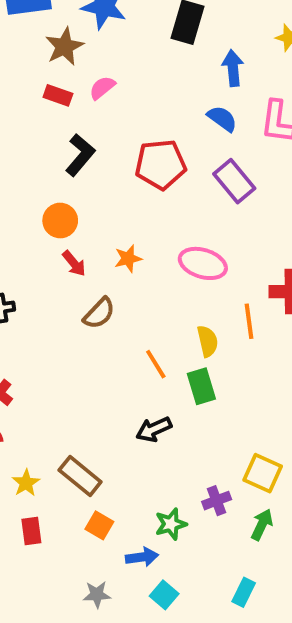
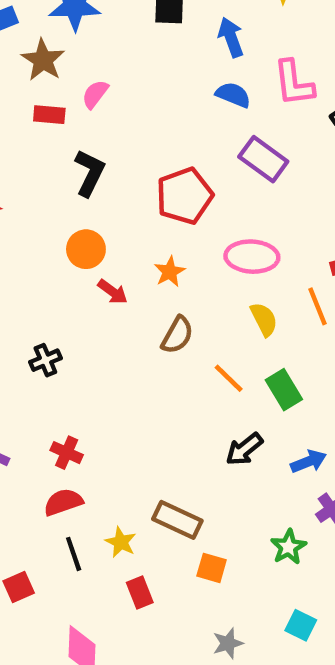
red pentagon: (161, 164) -> (184, 196), moved
brown semicircle: (99, 313) -> (177, 335), moved
yellow semicircle: (208, 341) -> (264, 319), moved
blue arrow: (142, 557) -> (308, 461), moved

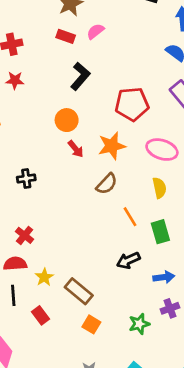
orange star: (170, 272) -> (112, 146), size x1.5
yellow star: (121, 542) -> (44, 277), moved
red rectangle: (140, 593) -> (40, 315), moved, turned -30

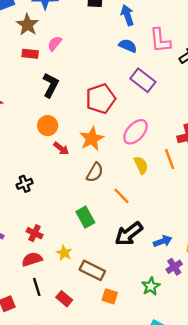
pink ellipse: (162, 150) -> (135, 132), turned -52
green rectangle: (160, 232) -> (85, 217), moved
black arrow: (128, 260) -> (129, 234), size x1.4
yellow star: (44, 277) -> (64, 253), moved

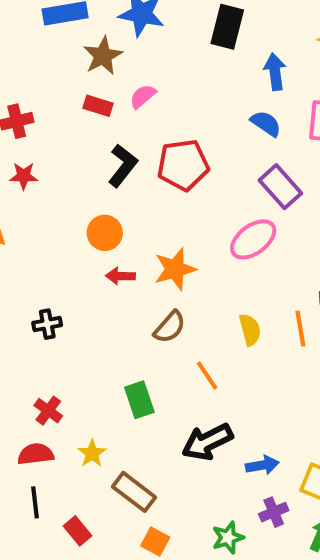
red pentagon: (101, 99) -> (183, 165), moved
pink ellipse: (135, 132) -> (253, 239), moved
red arrow: (61, 149) -> (120, 276), turned 133

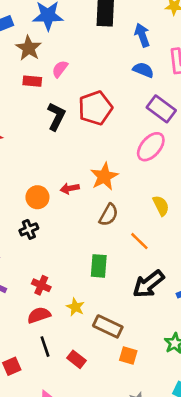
orange circle: (105, 233) -> (37, 197), moved
green rectangle: (139, 400) -> (99, 266), turned 35

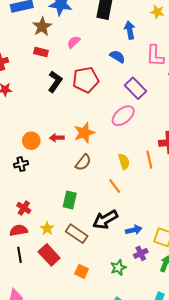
pink semicircle: (60, 69) -> (74, 42), moved
blue semicircle: (143, 70) -> (117, 57), moved
orange line: (139, 241) -> (115, 186), moved
brown rectangle: (108, 326) -> (77, 234), moved
red rectangle: (76, 359) -> (49, 255), moved, size x1.5

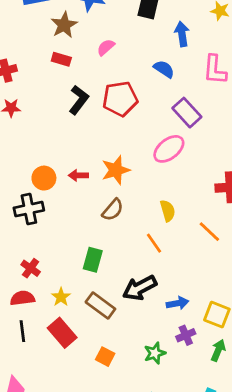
orange line: (149, 160) -> (209, 232), moved, turned -36
black cross: (21, 164) -> (29, 209), size x1.5

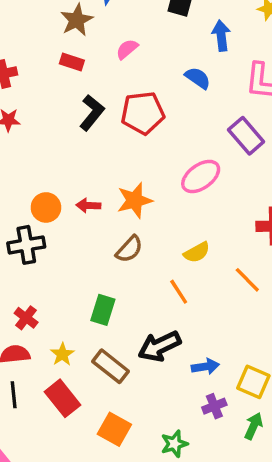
purple rectangle: (187, 113) -> (246, 136), moved
yellow semicircle: (168, 211) -> (197, 252), turned 75
green star: (155, 353) -> (174, 444), moved
orange square: (105, 357) -> (114, 429), size x1.4

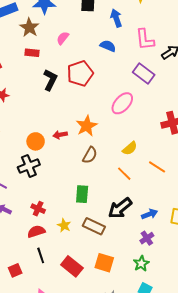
orange line: (247, 280) -> (157, 167), moved
red rectangle: (62, 398) -> (72, 266), moved
purple cross: (214, 406) -> (147, 238), moved

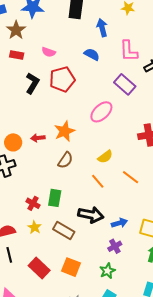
pink semicircle: (63, 38) -> (49, 52), moved, turned -112
black arrow: (120, 208) -> (91, 215), turned -135
red cross: (38, 209) -> (33, 203), moved

